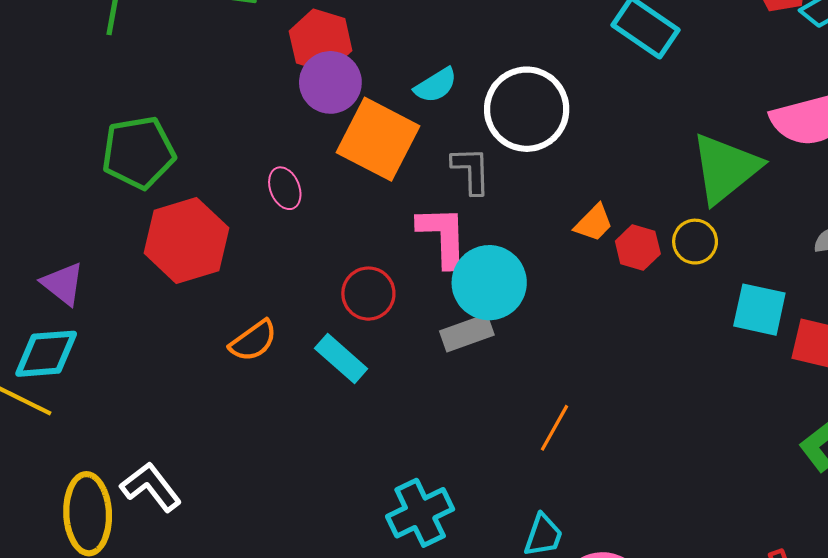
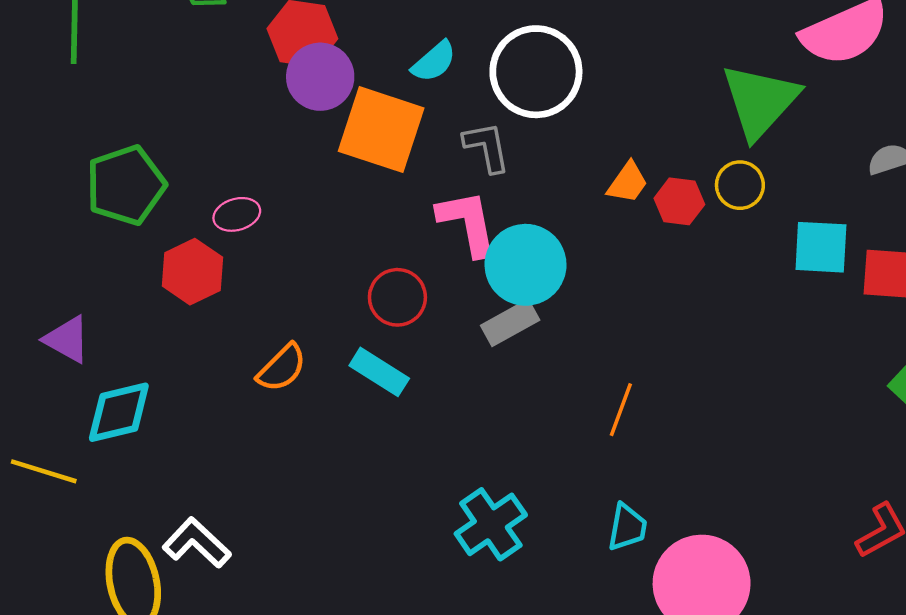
pink ellipse: (285, 188) -> (237, 214), moved, turned -75
red hexagon: (186, 240) -> (192, 272), size x0.7
cyan diamond: (46, 354) -> (119, 412), moved

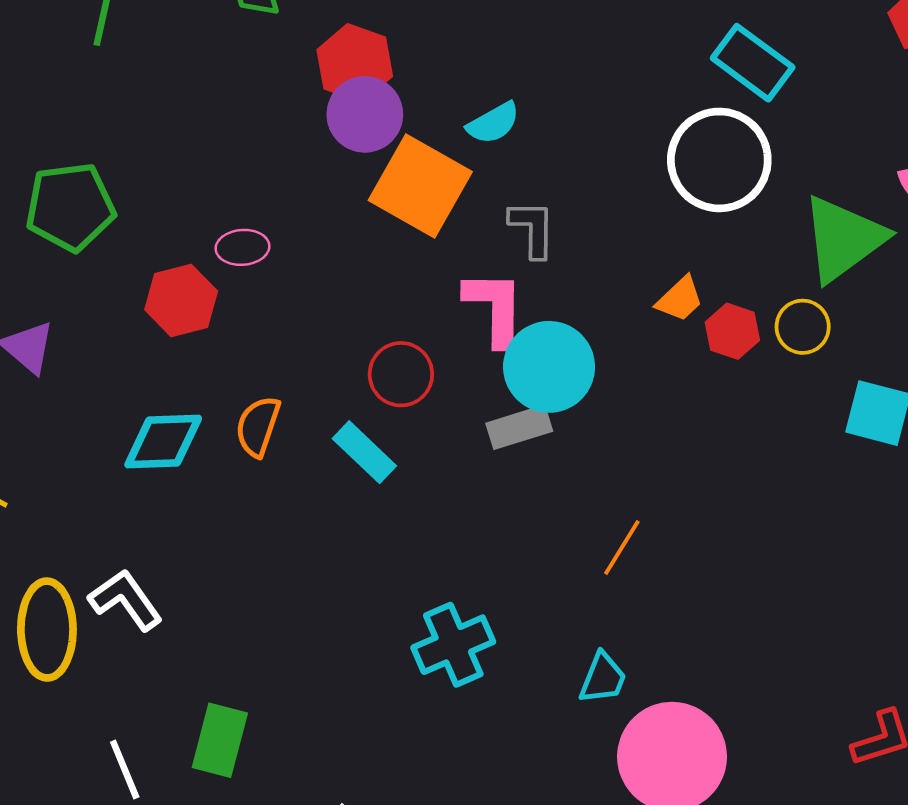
white circle: (536, 72) -> (719, 160), moved
green pentagon: (126, 185) -> (70, 207), moved
orange semicircle: (282, 368) -> (258, 426), turned 142
cyan diamond: (119, 412) -> (163, 442), moved

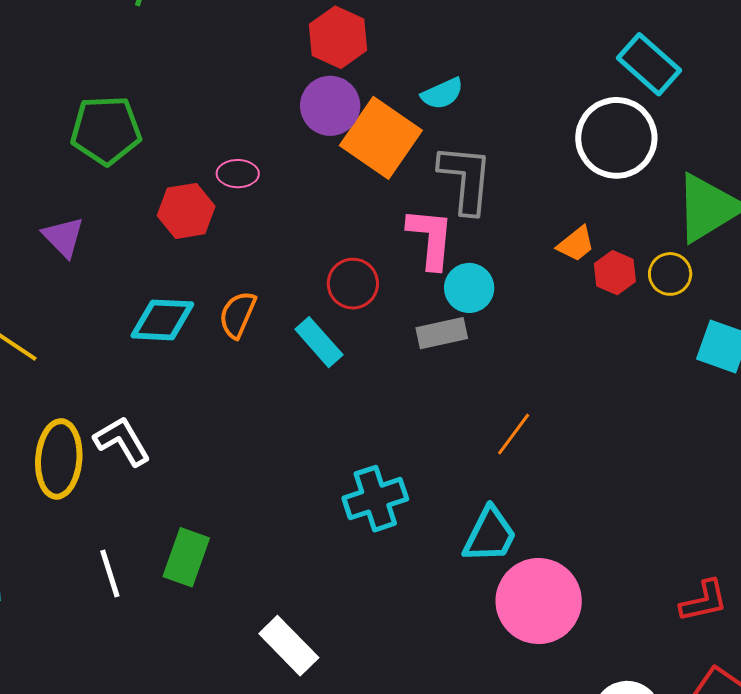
purple circle: (365, 114) -> (330, 106), moved
gray L-shape: (532, 229) -> (466, 179), size x1.5
cyan circle: (549, 367) -> (469, 288), size x0.7
cyan trapezoid: (603, 678) -> (490, 535), size x1.4

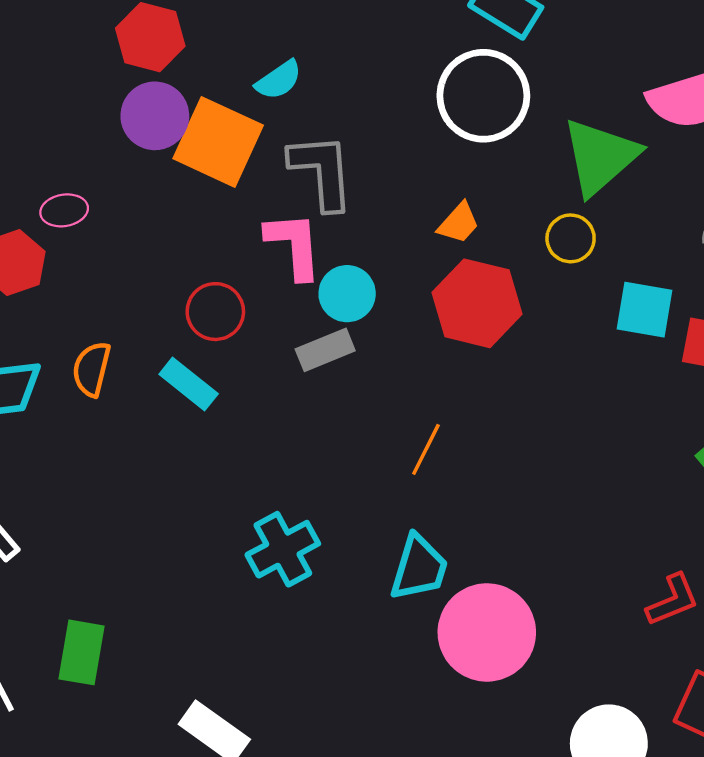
red hexagon: (615, 273) -> (477, 303), moved, size x1.8

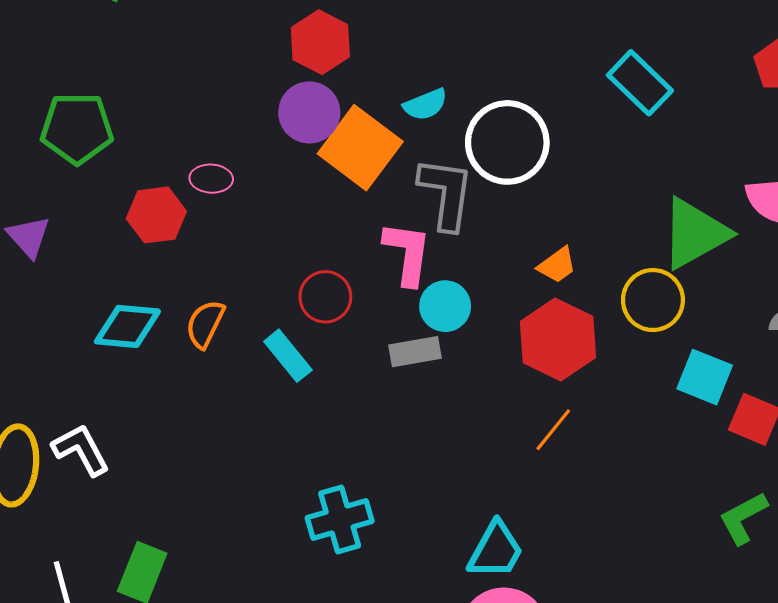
white circle: (483, 96) -> (507, 142), moved
yellow circle: (571, 238) -> (653, 300), size x1.4
orange line: (426, 449) -> (553, 430), moved
cyan trapezoid: (419, 568) -> (496, 550), moved

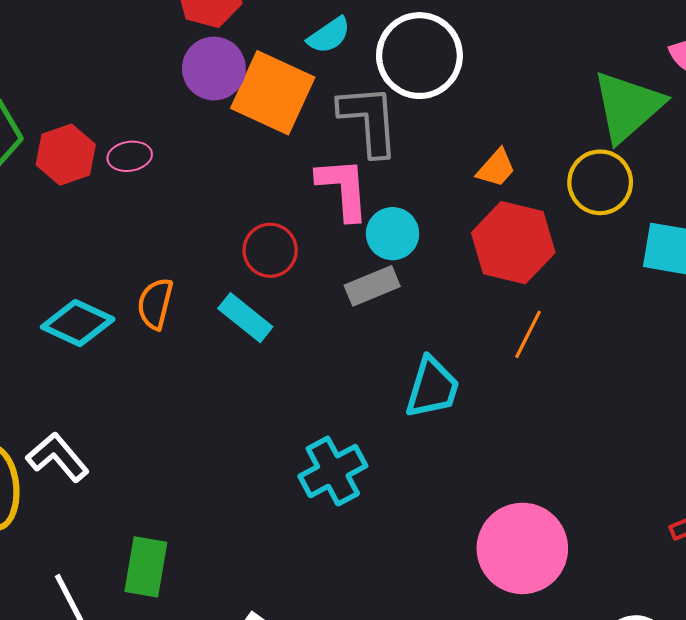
red hexagon: (156, 215) -> (66, 155), moved
cyan diamond: (127, 326) -> (78, 323), turned 32
cyan trapezoid: (496, 550) -> (432, 388), moved

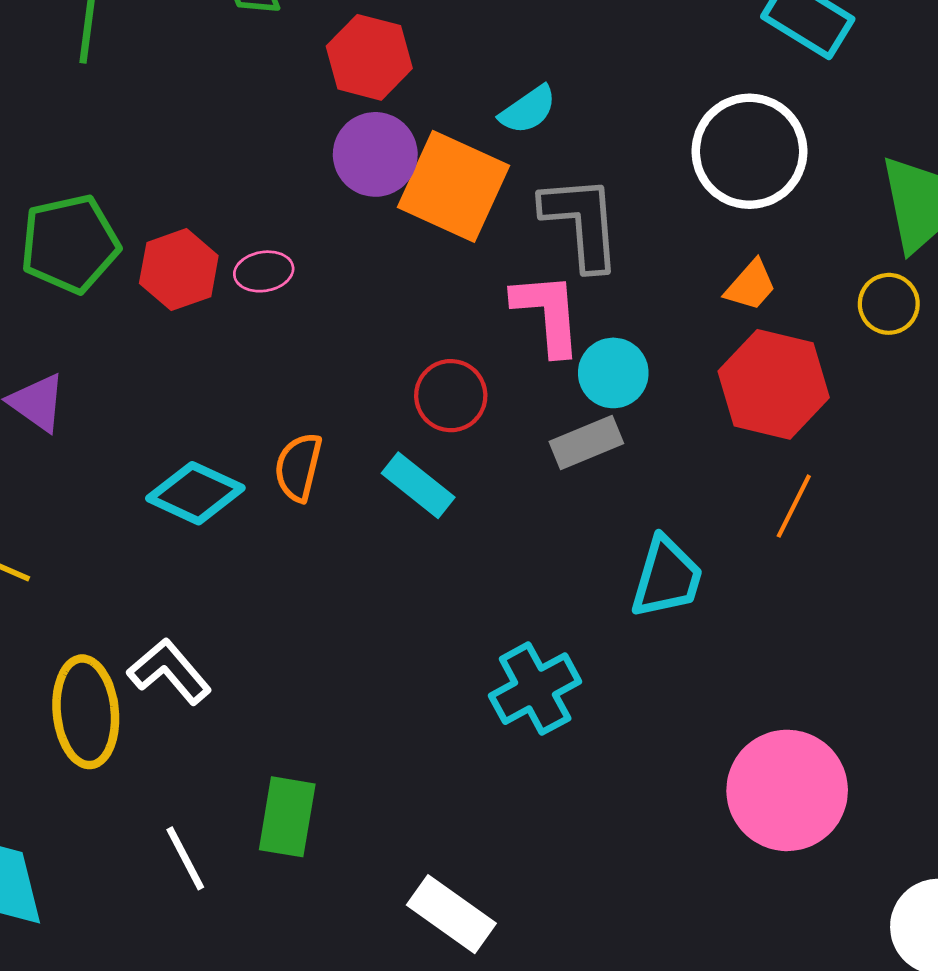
white circle: (419, 56) -> (749, 151), moved
yellow circle: (600, 182) -> (889, 304), size x0.7

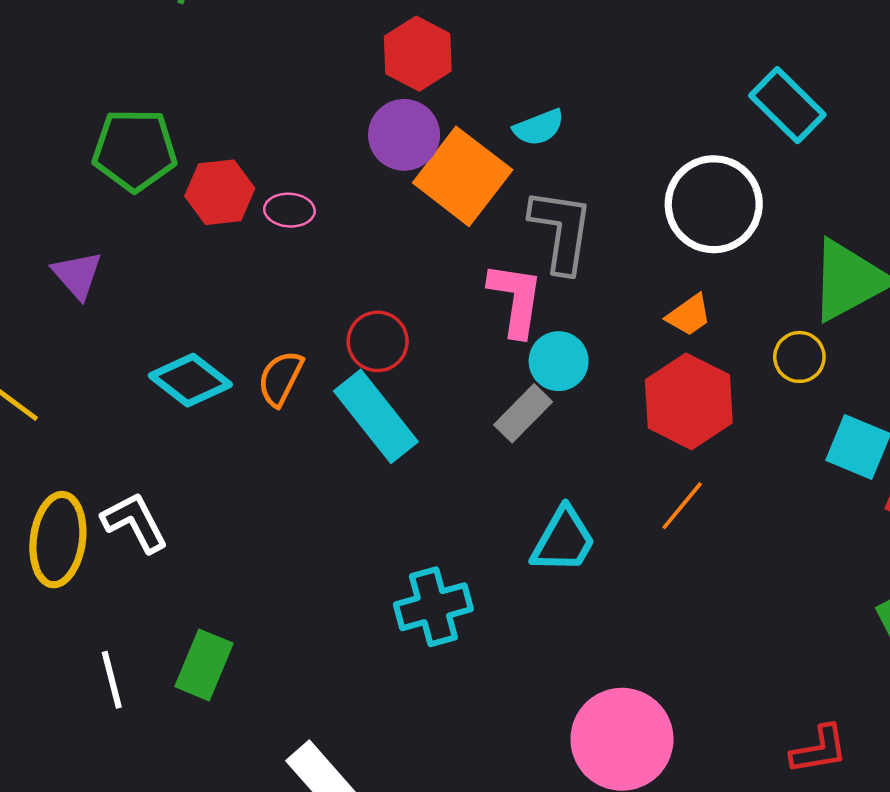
red circle: (451, 396) -> (378, 341), moved
gray rectangle: (586, 442) -> (523, 413), turned -36
cyan rectangle: (418, 485) -> (376, 416), size x1.5

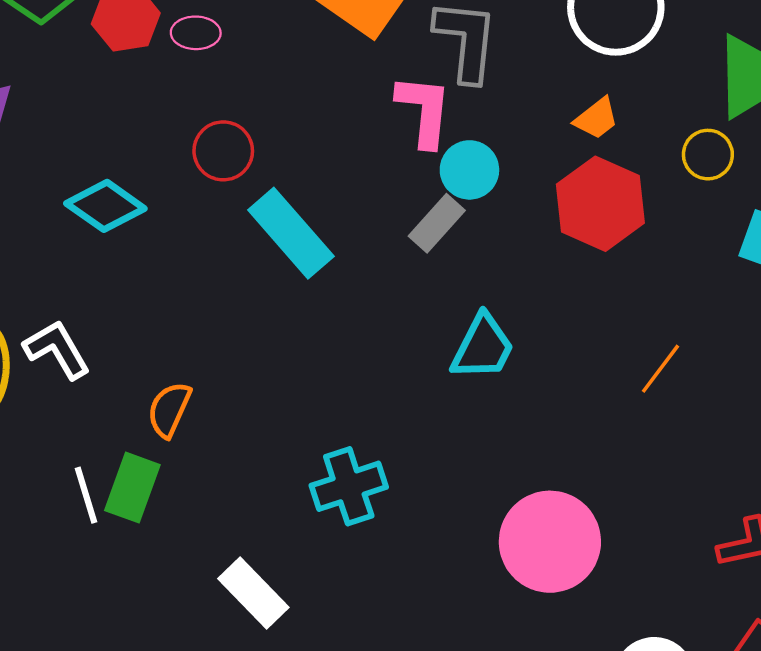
red circle: (378, 341) -> (223, 151), moved
orange semicircle: (280, 378) -> (169, 410), moved
orange line: (682, 506) -> (660, 369), moved
cyan cross: (433, 607) -> (349, 486), moved
white line: (112, 680) -> (86, 495), moved

